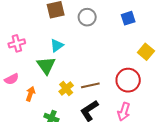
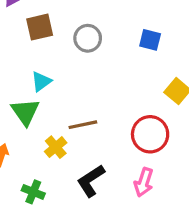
blue square: (128, 18) -> (150, 40), turned 32
brown line: (90, 85) -> (83, 125), moved

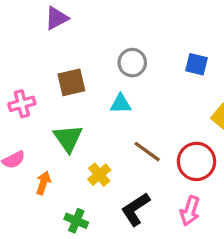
brown square: (40, 27) -> (71, 82), moved
cyan triangle: (41, 81) -> (121, 104), moved, turned 35
brown line: (83, 125) -> (147, 152), moved, turned 48

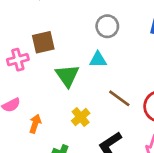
brown square: (71, 82) -> (43, 42), moved
green triangle: (68, 138) -> (67, 76), moved

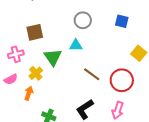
pink cross: (18, 60) -> (16, 54), moved
yellow cross: (81, 117) -> (36, 73), moved

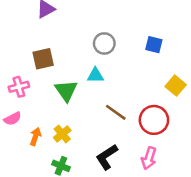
yellow cross: (36, 73) -> (62, 134), moved

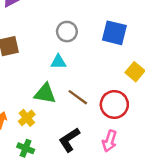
blue square: (154, 45) -> (114, 33), size x1.5
green triangle: (66, 91) -> (45, 94), moved, turned -45

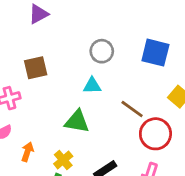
brown line: (78, 97) -> (132, 109), moved
yellow cross: (27, 118) -> (63, 160), moved

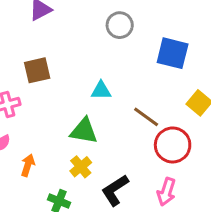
gray circle: (102, 51) -> (120, 25), moved
yellow cross: (63, 160) -> (81, 167), moved

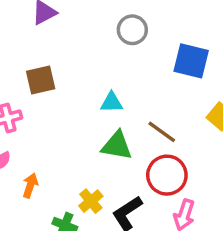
green triangle: (84, 131) -> (117, 146), moved
red circle: (173, 145) -> (167, 175), moved
yellow cross: (81, 167) -> (91, 201), moved

